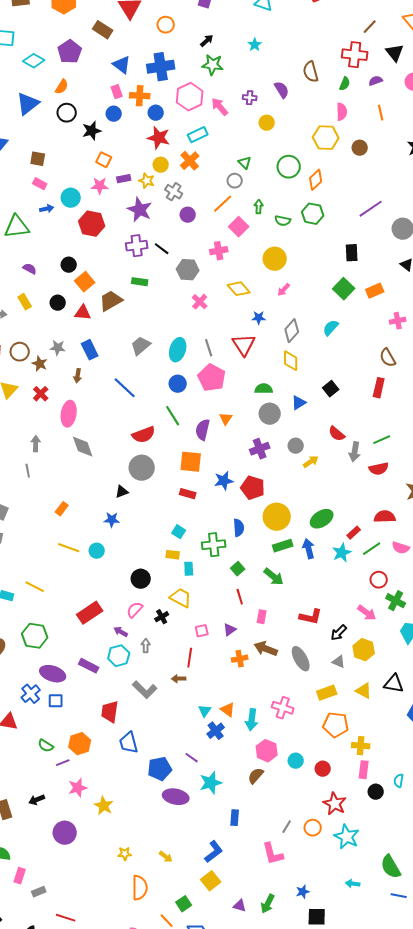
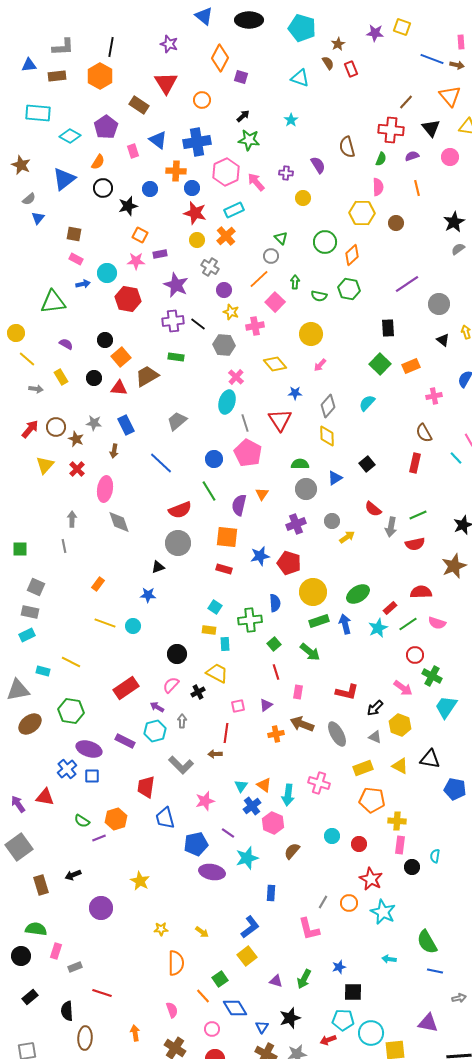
pink rectangle: (117, 92) -> (133, 151), moved
yellow star: (147, 181) -> (231, 312), moved
cyan ellipse: (178, 350) -> (227, 402), moved
pink hexagon: (267, 751) -> (273, 823), moved
pink star: (78, 788) -> (205, 801), moved

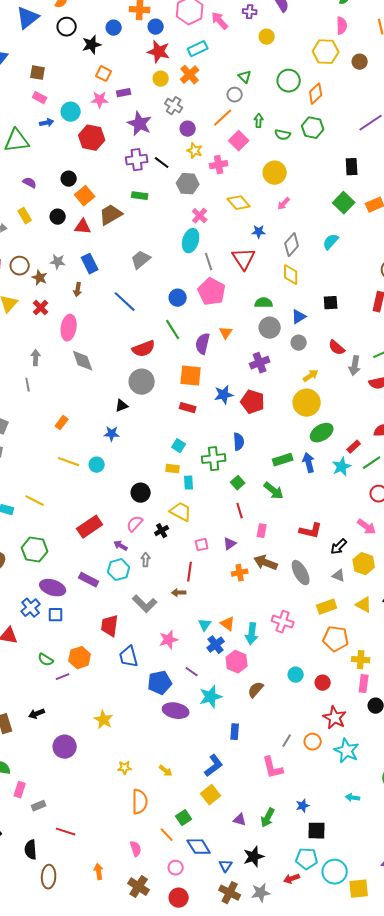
black square: (367, 464) -> (331, 303), turned 35
gray circle: (332, 521) -> (299, 343), moved
yellow circle: (313, 592) -> (307, 403), moved

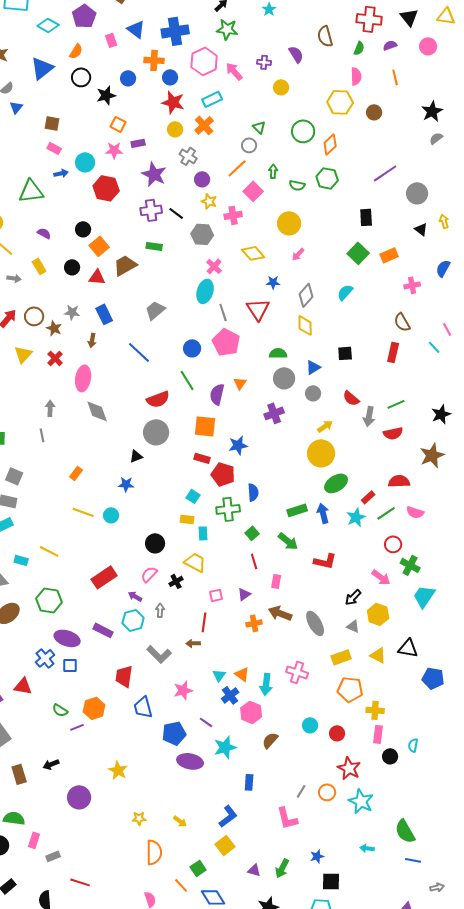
red pentagon: (253, 402) -> (223, 474), moved
red L-shape: (311, 531) -> (325, 561), moved

